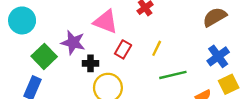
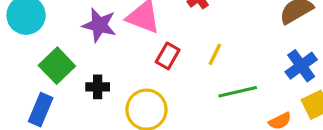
purple star: (73, 43) -> (99, 25), moved
black cross: (91, 63) -> (98, 87), moved

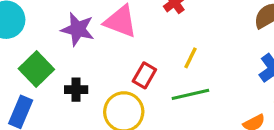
red rectangle: (168, 56) -> (144, 75), moved
green line: (238, 92) -> (190, 94), moved

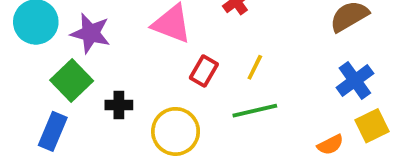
purple star: (78, 29) -> (91, 33), moved
red rectangle: (144, 75) -> (204, 71), moved

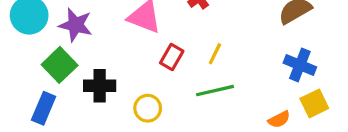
blue cross: (355, 80) -> (300, 65), turned -32
black cross: (119, 105) -> (100, 86), size x1.4
yellow circle: (176, 131) -> (148, 108), size x0.7

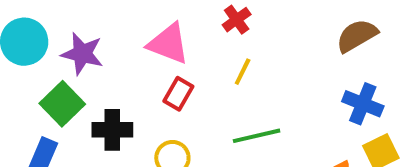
yellow line: (215, 54) -> (243, 72), moved
red rectangle: (172, 57) -> (178, 94), moved

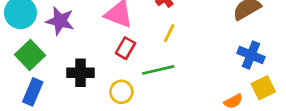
green square: (62, 104) -> (30, 55), moved
green line: (257, 136) -> (158, 70), moved

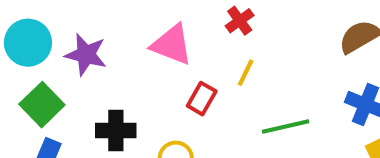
red rectangle: (125, 48) -> (202, 99), moved
green line: (158, 70) -> (286, 127), moved

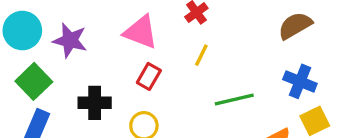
red rectangle: (202, 99) -> (149, 76), moved

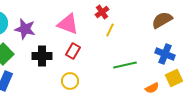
yellow line: (201, 55) -> (110, 30), moved
black cross: (95, 103) -> (42, 56), moved

